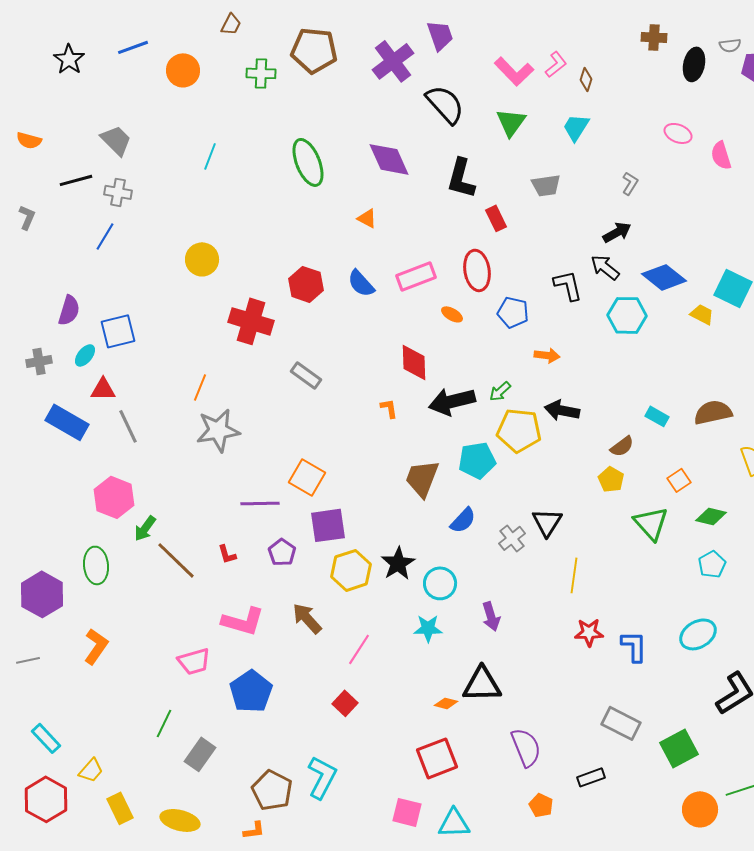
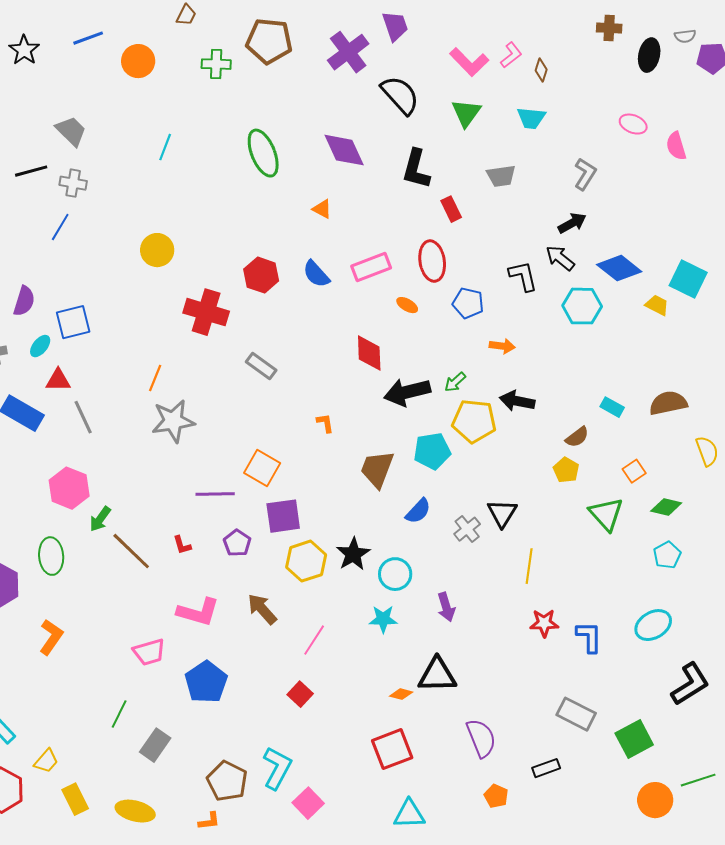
cyan trapezoid: (576, 127) -> (531, 118), turned -116
gray L-shape: (630, 183) -> (585, 174), size x1.4
orange L-shape: (389, 408) -> (325, 423), moved
pink square: (407, 812) -> (308, 803), moved, turned 32

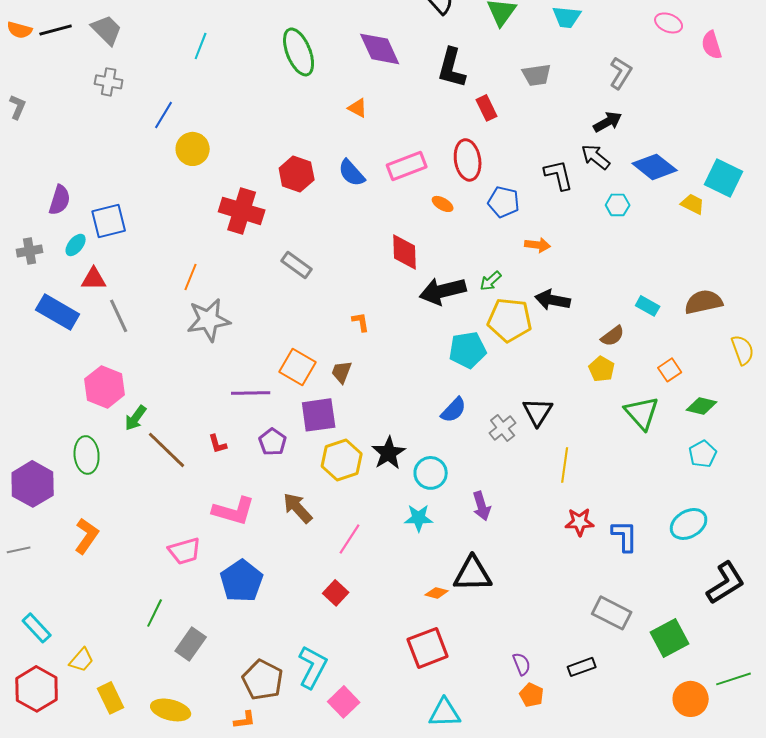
black line: (31, 171) -> (56, 30), moved
blue line: (60, 227) -> (164, 115), moved
cyan hexagon: (582, 306) -> (618, 205), size x0.6
brown trapezoid: (377, 469) -> (342, 372), moved, size x0.6
purple semicircle: (481, 738) -> (522, 664), moved, size x0.6

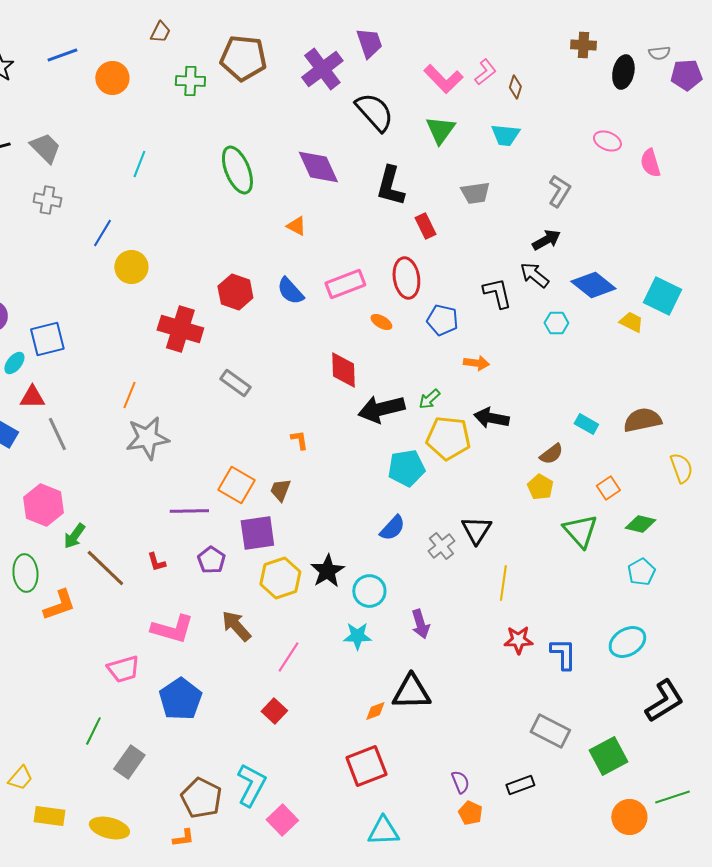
orange L-shape: (87, 536) -> (59, 605), moved, turned 36
orange diamond: (437, 593) -> (375, 711), turned -35
yellow rectangle: (111, 698) -> (49, 816), turned -56

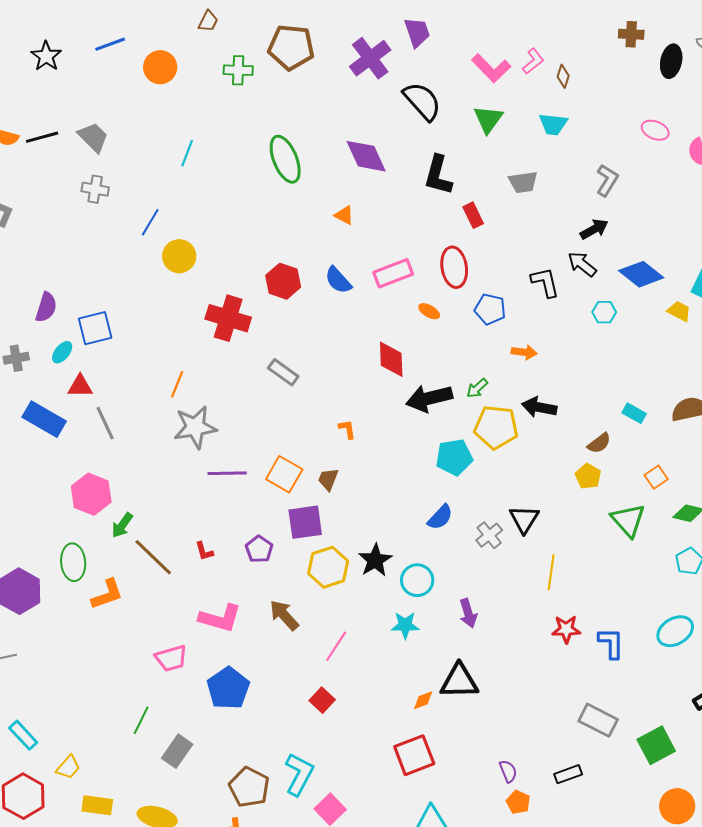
purple line: (189, 511) -> (227, 473), moved

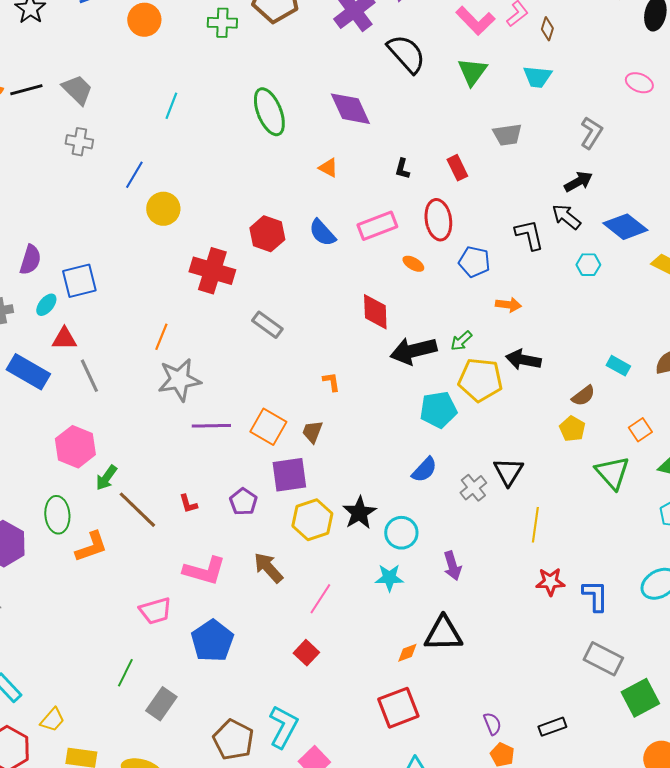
black L-shape: (438, 175) -> (402, 169), moved, size x0.5
gray rectangle: (598, 720) -> (603, 659), moved

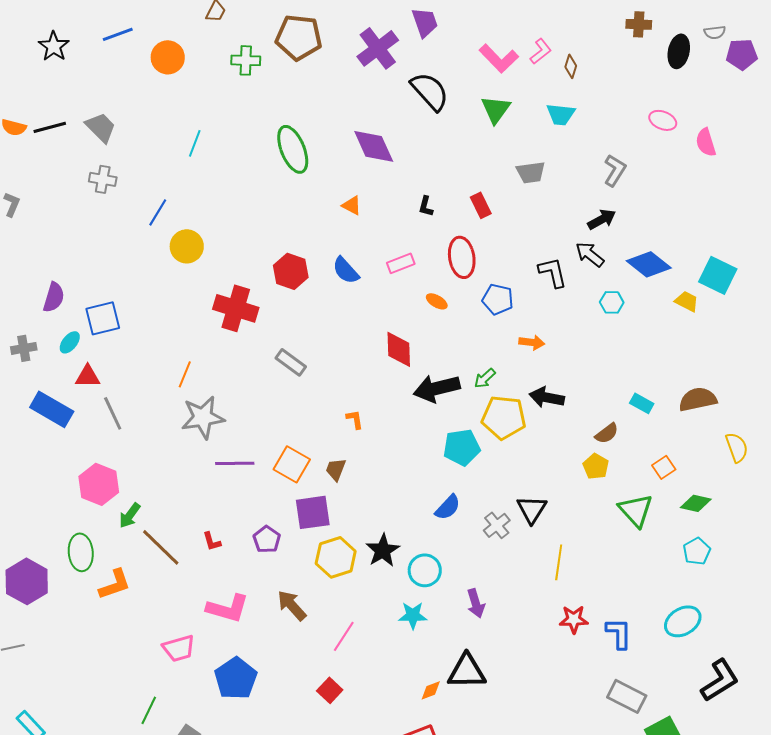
pink rectangle: (377, 226) -> (401, 263), size x0.7

